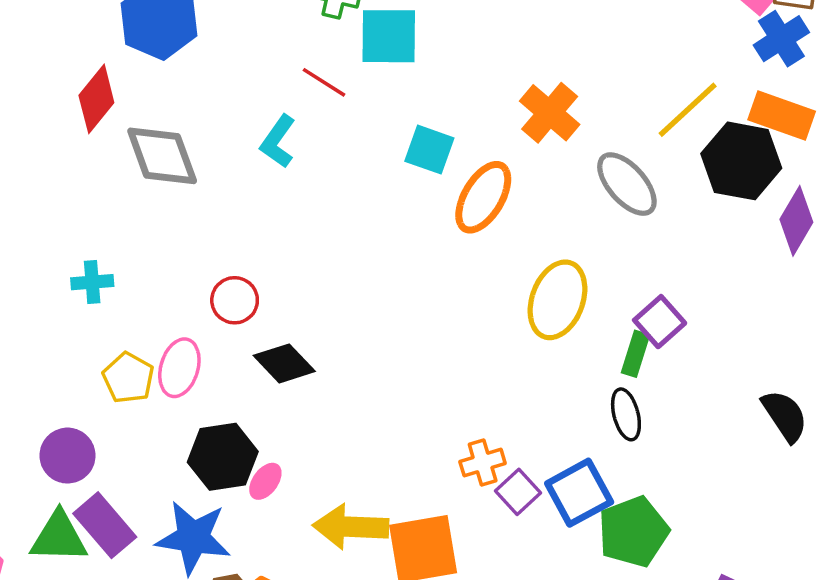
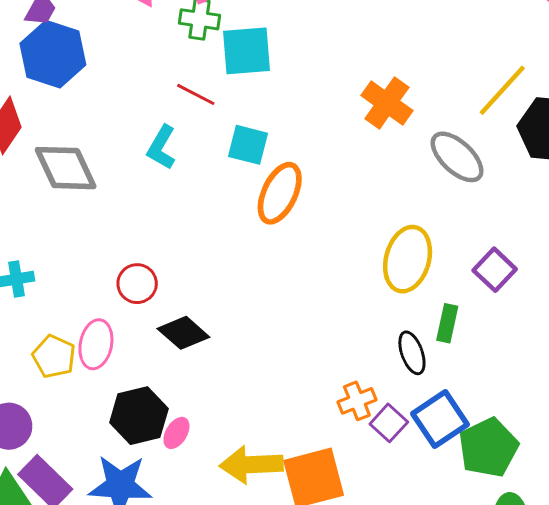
cyan square: (429, 150) -> (248, 145), moved
orange ellipse: (483, 197) -> (280, 193), moved
green rectangle: (636, 354) -> (447, 323), moved
black ellipse: (626, 414) -> (412, 353), moved

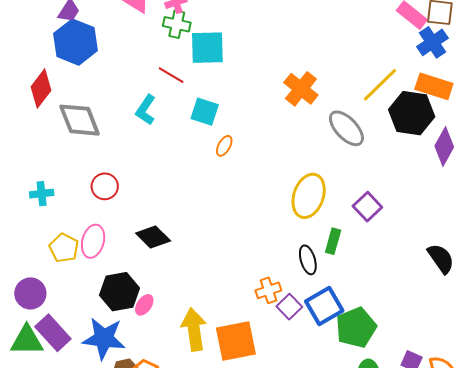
orange ellipse: (280, 193) -> (224, 146), size x0.5
red circle: (137, 284) -> (105, 186), moved
yellow arrow: (251, 465) -> (194, 329), turned 81

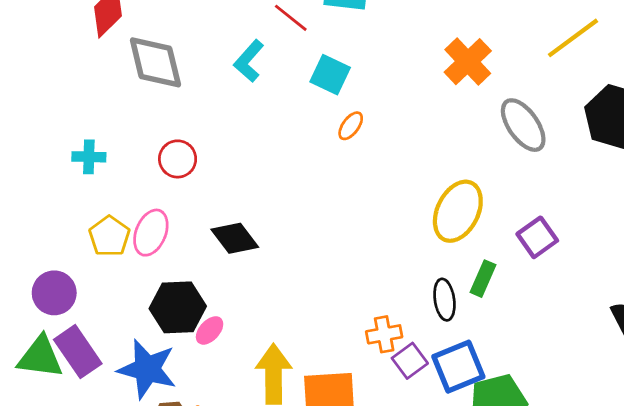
yellow line: (380, 85) -> (573, 38), moved

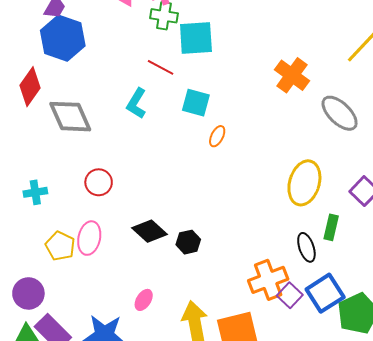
black hexagon: (178, 307) -> (188, 242), moved, size x0.6
orange cross: (384, 334) -> (268, 280), size x1.5

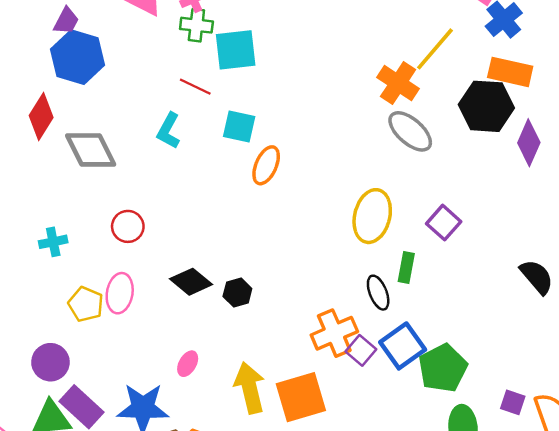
orange cross: (292, 75) -> (398, 83), moved
orange ellipse: (217, 136) -> (266, 165), size x1.5

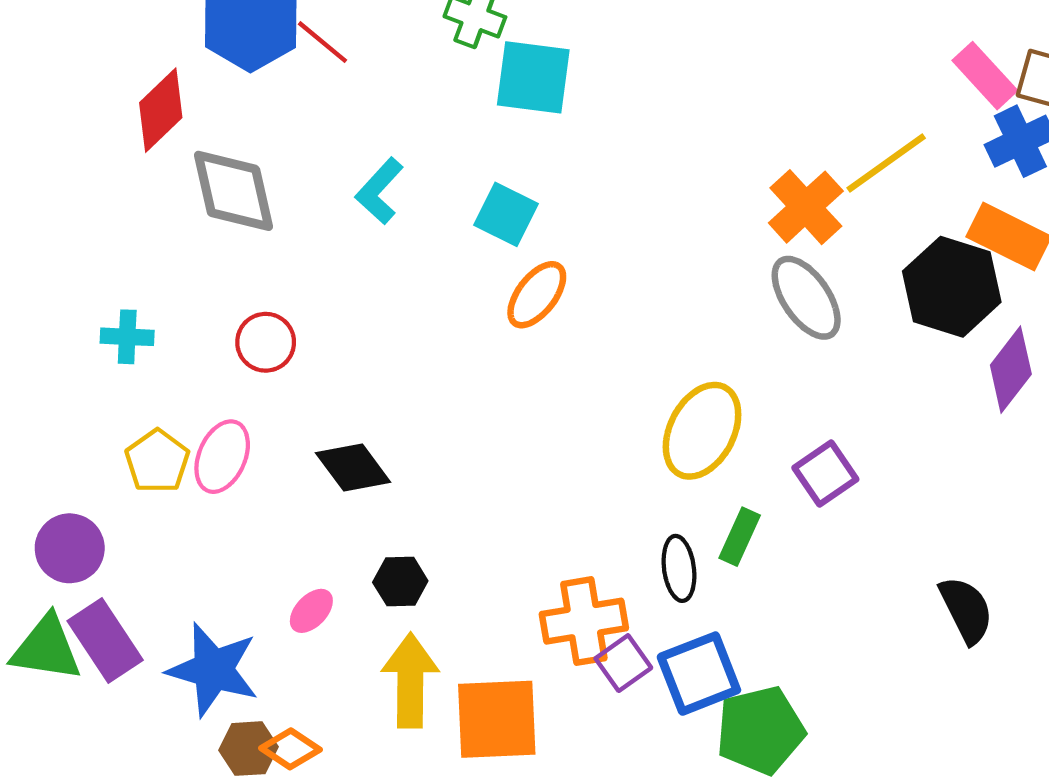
red line: (195, 87) -> (322, 42), moved
black hexagon: (237, 293) -> (400, 582), moved

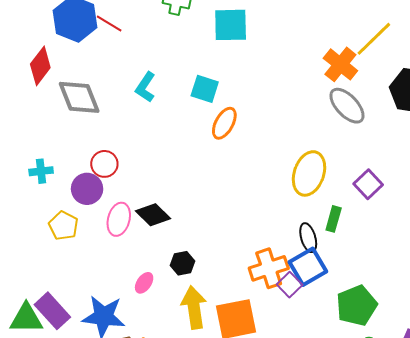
cyan square: (533, 77) -> (231, 25), moved
pink ellipse: (222, 457) -> (119, 219), moved
purple circle: (70, 548) -> (87, 189), moved
blue square: (699, 674) -> (308, 267), moved

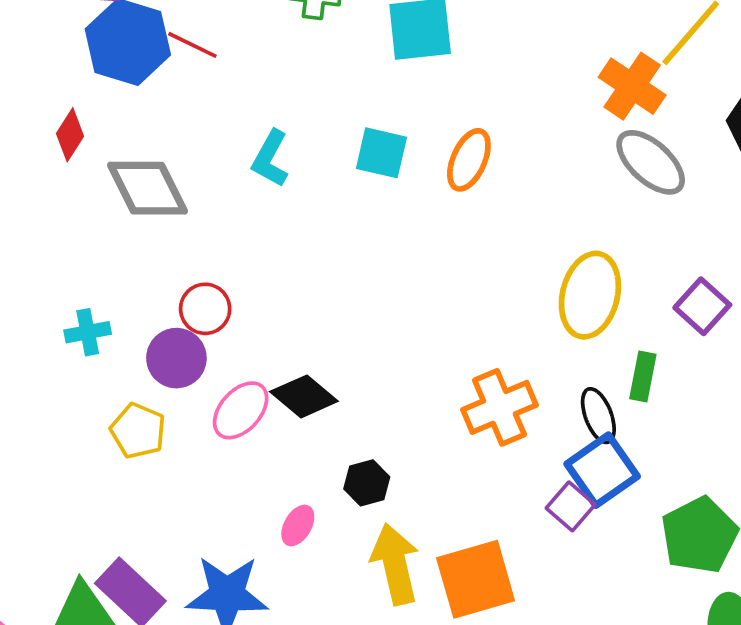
red diamond: (40, 66) -> (70, 135), size x0.7
orange ellipse: (224, 123) -> (469, 160), moved
pink ellipse: (119, 219) -> (241, 410), turned 32
orange cross: (269, 268) -> (499, 407), moved

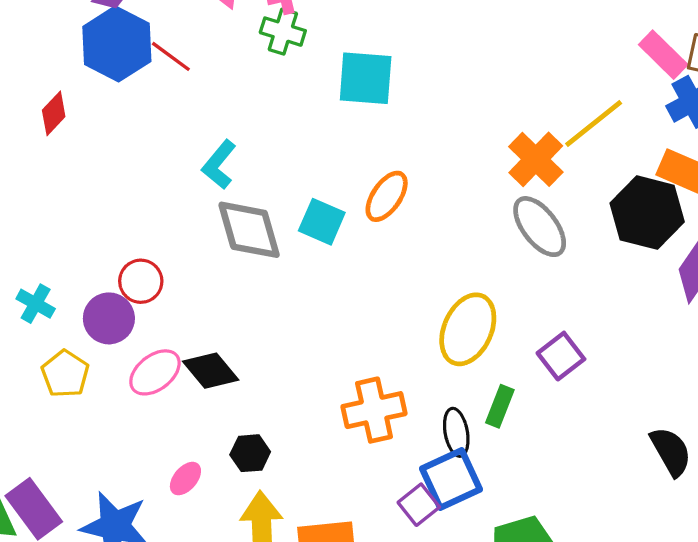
cyan square: (381, 153) -> (322, 222), moved
gray diamond: (148, 188) -> (249, 230), moved
cyan cross: (88, 332) -> (36, 304), moved, turned 30

